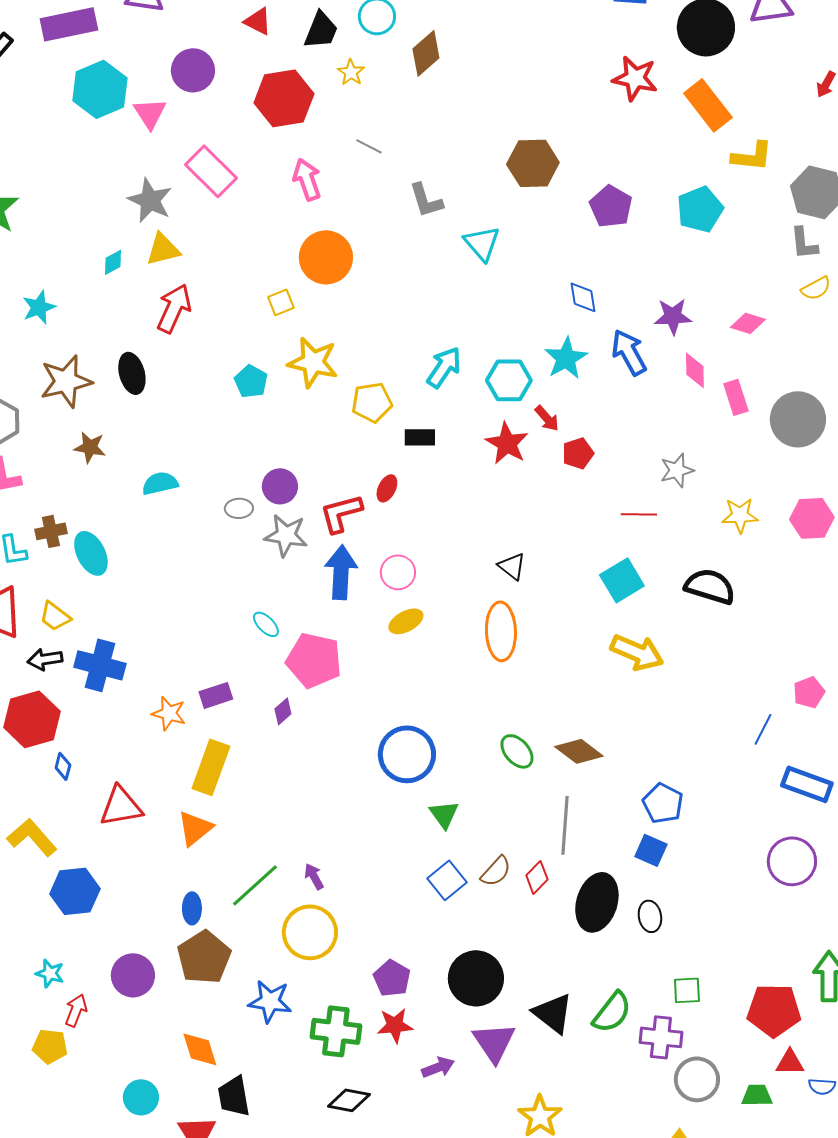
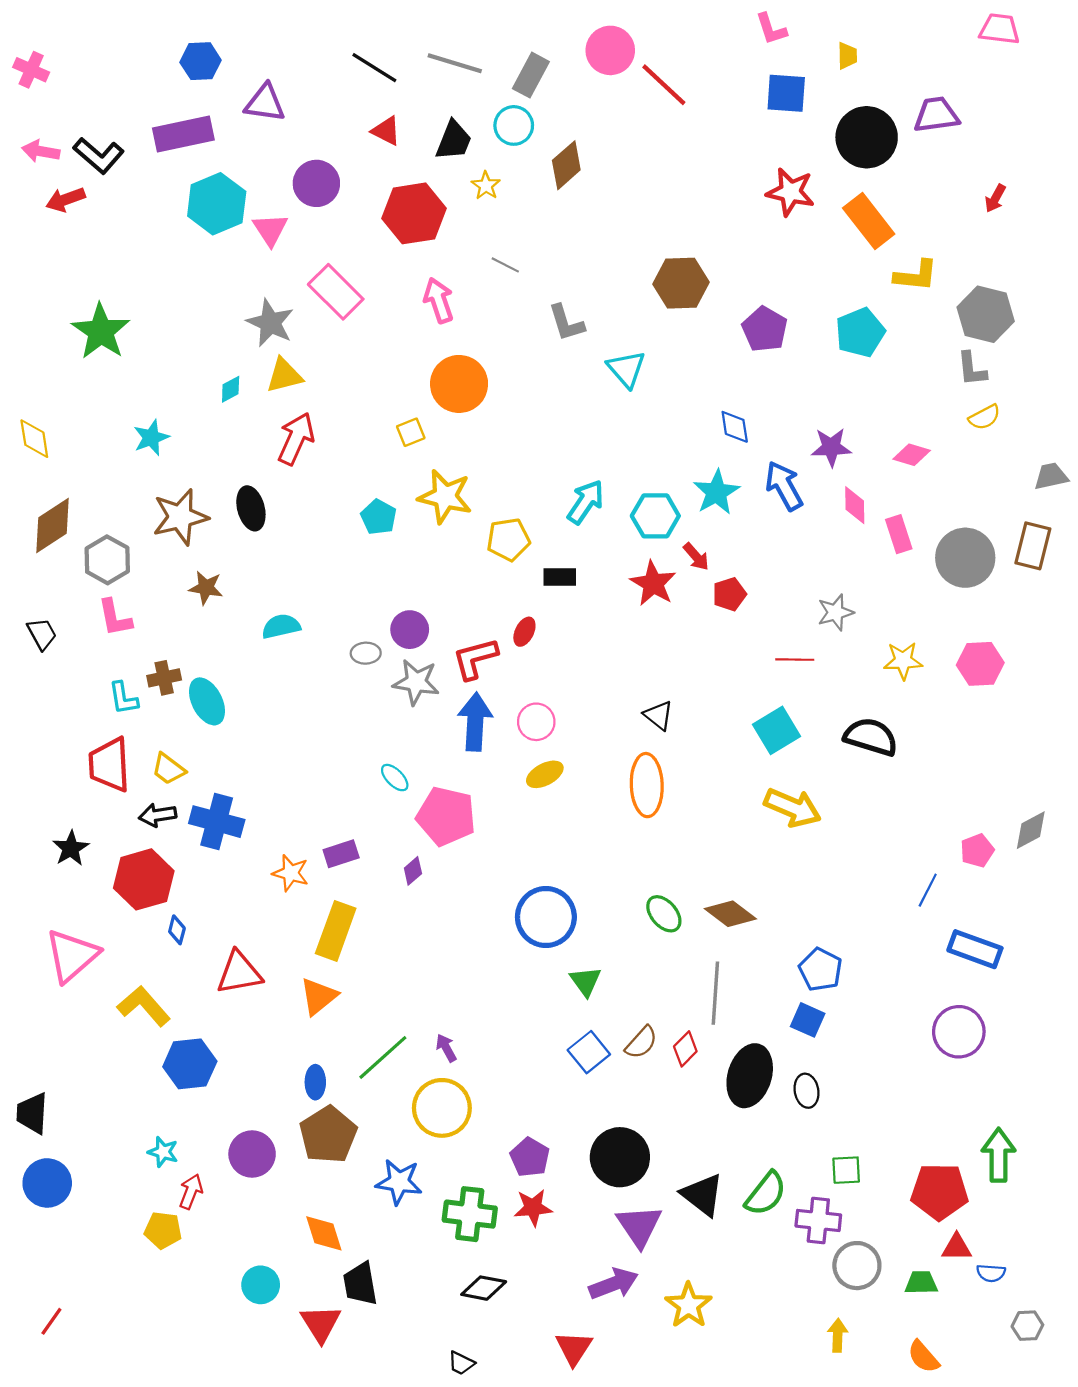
purple arrow: (438, 1067) -> (613, 1284), moved, size x1.4

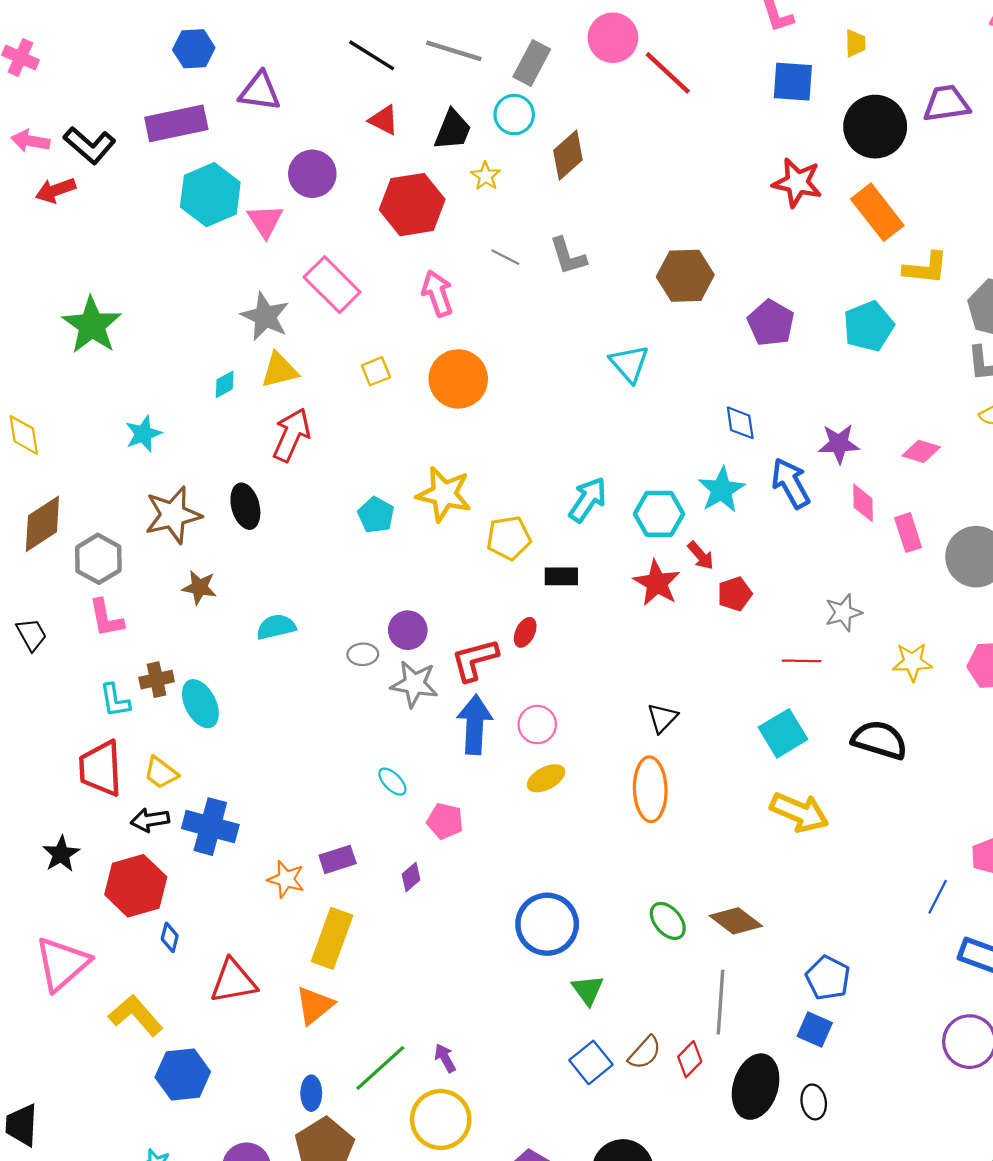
gray L-shape: (566, 323) -> (568, 256), moved
yellow square: (411, 432) -> (376, 371), moved
black triangle: (659, 715) -> (662, 718), turned 36
pink pentagon: (446, 816) -> (445, 821), size x0.6

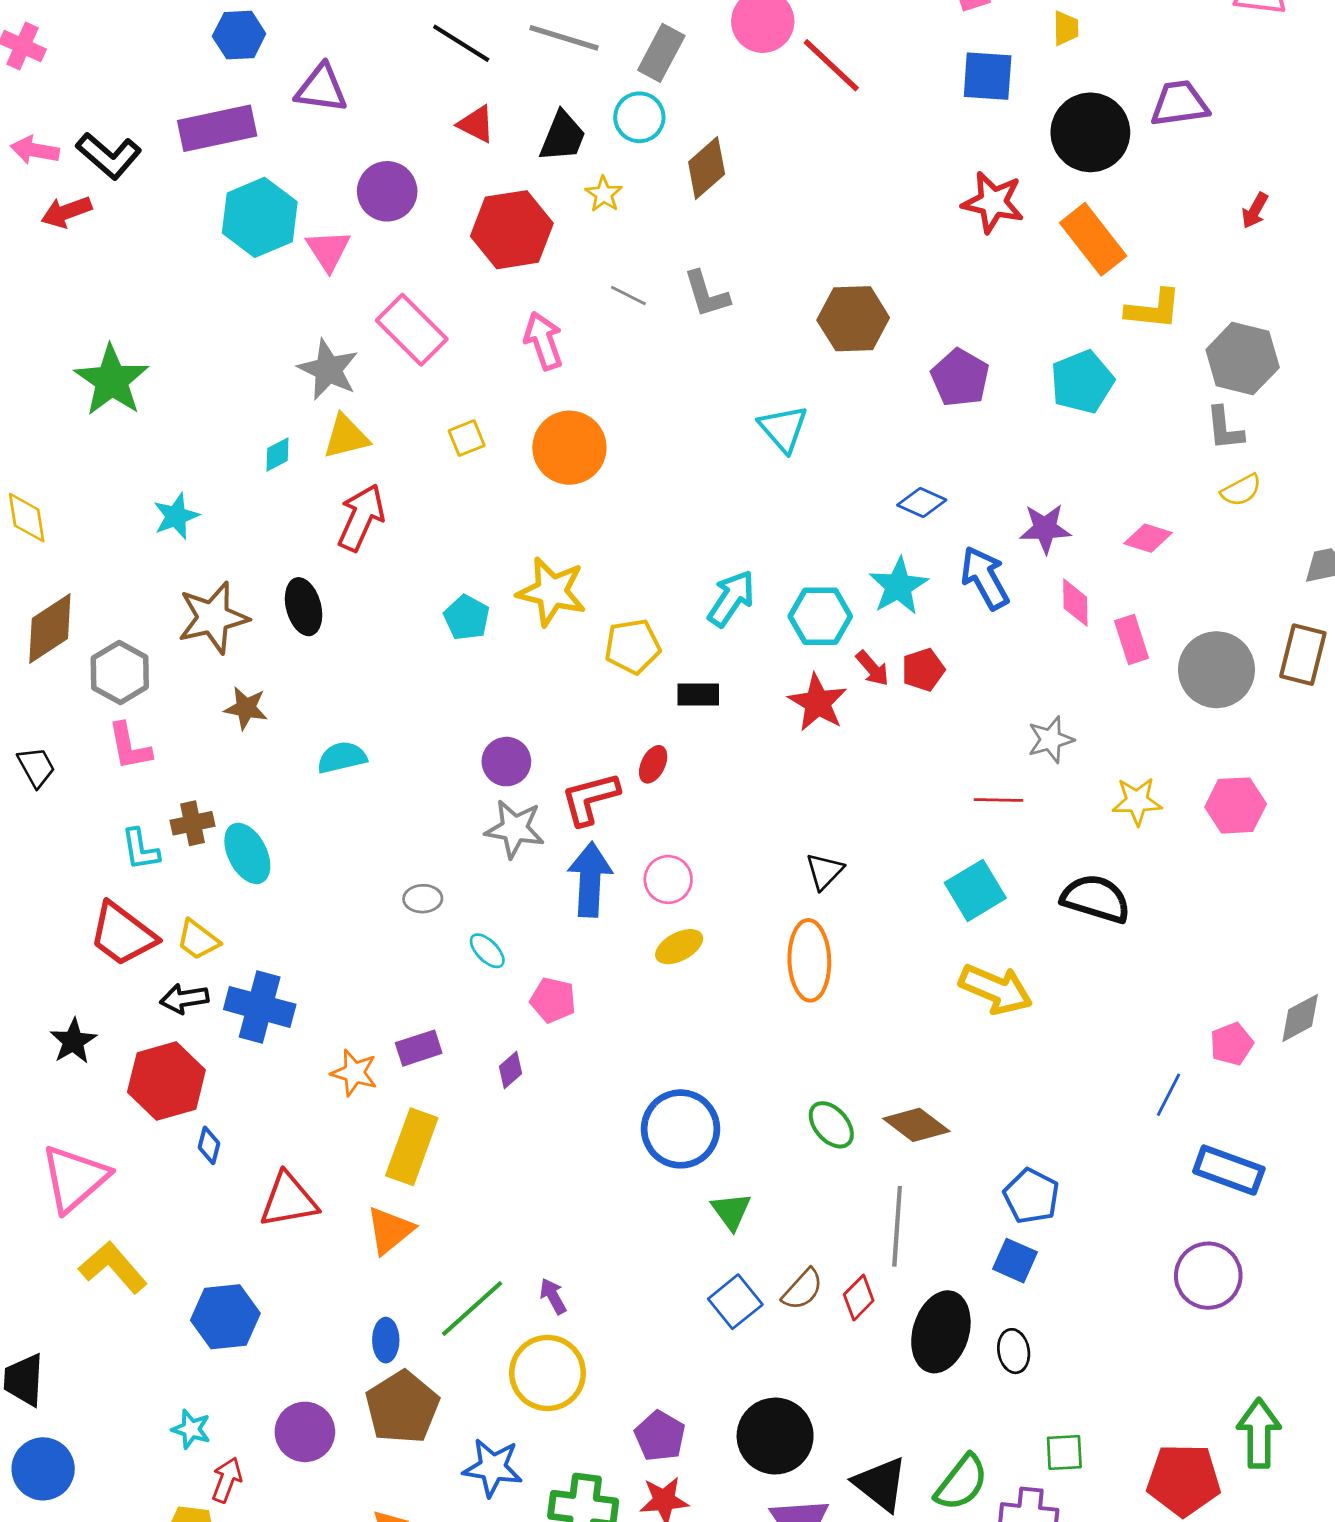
blue diamond: (740, 423) -> (922, 502), turned -57
red pentagon: (735, 594) -> (923, 670), moved
gray ellipse: (363, 654) -> (423, 899), moved
red trapezoid: (101, 768) -> (123, 934), turned -50
yellow L-shape: (136, 1015) -> (113, 1267), moved

